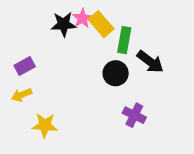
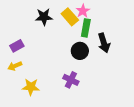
pink star: (82, 18) -> (83, 11), moved
black arrow: (150, 62) -> (104, 43), turned 36
purple cross: (134, 115) -> (71, 80), moved

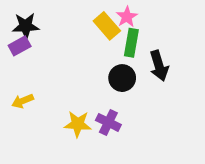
black star: (44, 17) -> (26, 26), moved
purple rectangle: (17, 46) -> (20, 46), moved
yellow star: (31, 87) -> (78, 124), moved

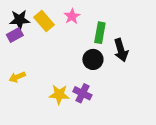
pink star: (127, 17) -> (72, 16), moved
yellow rectangle: (107, 26) -> (44, 21), moved

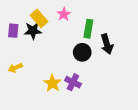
black star: (20, 20) -> (33, 31), moved
purple rectangle: (15, 35) -> (13, 31), turned -56
yellow star: (59, 94) -> (52, 83), turned 30

